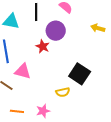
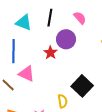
yellow semicircle: (63, 92) -> (63, 101), turned -96

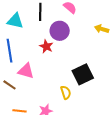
black square: (82, 86) -> (83, 74), turned 30

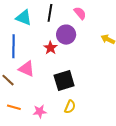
black square: (83, 74) -> (64, 80), moved
yellow semicircle: (66, 92) -> (70, 107), moved, turned 32

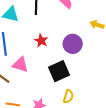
purple circle: (66, 35) -> (73, 44), moved

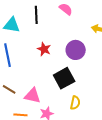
pink triangle: (20, 65) -> (32, 96), moved

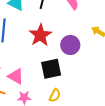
red star: (44, 49) -> (40, 35), size x1.6

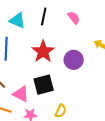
black square: (51, 69) -> (44, 85), moved

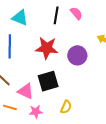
black line: (44, 16) -> (56, 15), moved
red star: (43, 51) -> (47, 48), turned -30

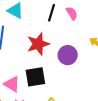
red star: (47, 48) -> (38, 44), turned -30

